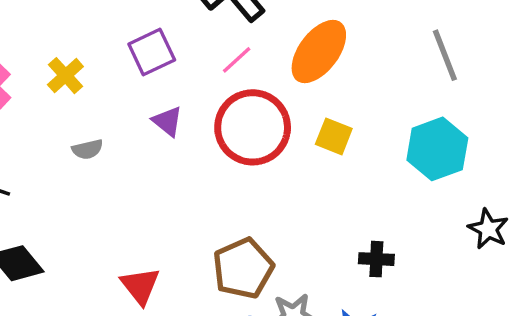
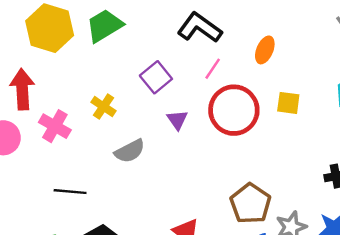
orange ellipse: (319, 51) -> (265, 50), size x0.6
purple triangle: (167, 121) -> (177, 120), turned 30
gray semicircle: (87, 149) -> (130, 151), size x1.5

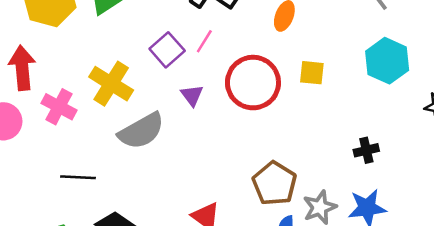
pink line: (213, 69) -> (204, 41), moved
yellow cross: (103, 107) -> (111, 84), size x1.6
gray semicircle: (130, 151) -> (141, 131), size x1.4

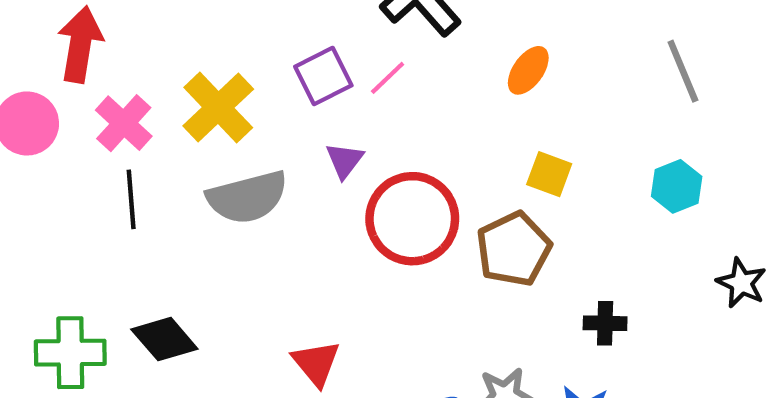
cyan hexagon: (387, 61) -> (677, 186), size x0.7
red circle: (253, 83) -> (412, 219), moved
black line: (78, 177) -> (131, 199), moved, turned 68
brown pentagon: (275, 184) -> (514, 249), moved

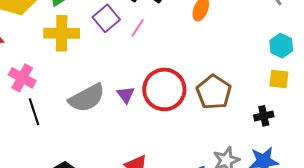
purple square: (323, 76) -> (106, 18), moved
yellow cross: (218, 107) -> (62, 33), moved, turned -32
purple triangle: (345, 160) -> (126, 95), moved
yellow square: (549, 174) -> (279, 79), moved

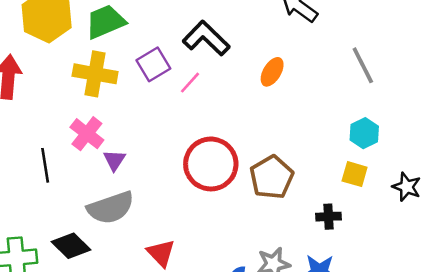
pink cross: (22, 78) -> (87, 134), moved
purple triangle: (126, 95) -> (114, 160), moved
gray semicircle: (87, 98) -> (111, 208), moved

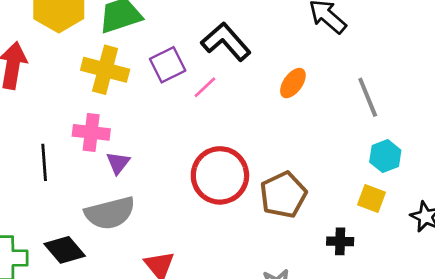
gray line: (363, 65) -> (368, 97), moved
pink cross: (87, 134) -> (91, 132), turned -36

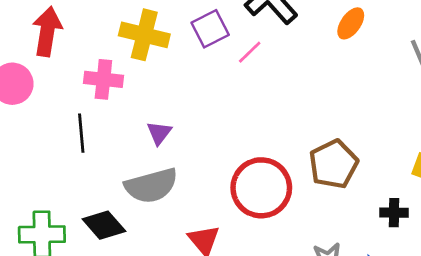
orange ellipse: (293, 83) -> (351, 23), moved
pink cross: (91, 132) -> (103, 79), moved
red circle: (220, 175) -> (261, 188), moved

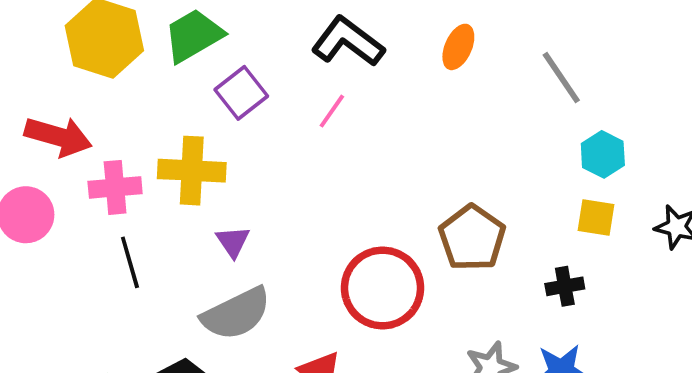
purple square: (210, 29) -> (241, 93), moved
red arrow: (47, 31) -> (58, 136), turned 108
yellow cross: (144, 35) -> (192, 171), moved
pink cross: (103, 79) -> (115, 187), moved

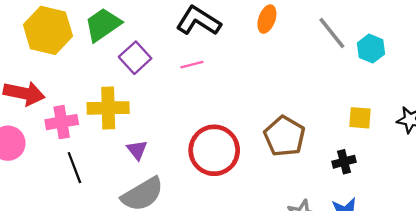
pink line: (332, 111) -> (192, 65), turned 45
cyan hexagon: (603, 154) -> (371, 49), moved
red circle: (383, 288) -> (214, 150), moved

